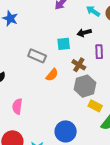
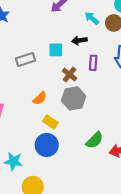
gray rectangle: (37, 56) -> (25, 60), turned -48
orange semicircle: (52, 75) -> (40, 98), moved
yellow rectangle: (95, 106) -> (50, 122), moved

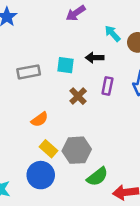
gray hexagon: (74, 98) -> (77, 150), moved

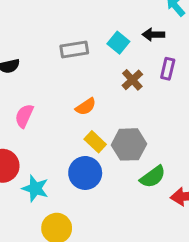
cyan square: (65, 65) -> (118, 43), turned 30

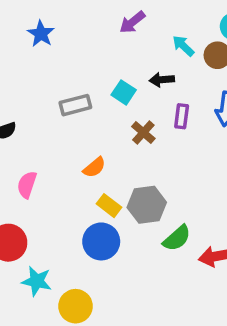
cyan star: (35, 188) -> (37, 281), moved

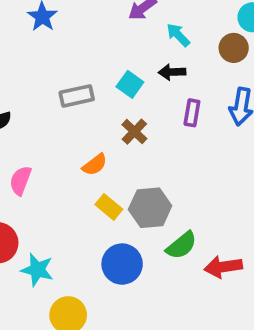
cyan arrow: (183, 46) -> (178, 35), moved
brown cross: (143, 132) -> (134, 132), moved
blue circle: (101, 241) -> (122, 264), moved
cyan star: (37, 281) -> (37, 270), moved

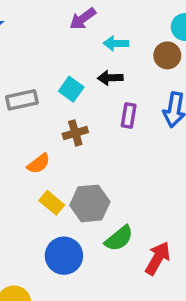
cyan arrow: (178, 35) -> (116, 43), turned -45
brown cross: (134, 132) -> (75, 133), turned 30
red arrow: (223, 267) -> (158, 258), turned 128

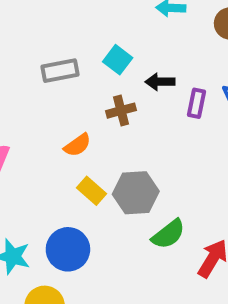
black arrow: (110, 78) -> (160, 82), moved
purple rectangle: (129, 116) -> (197, 103), moved
blue circle: (64, 256) -> (68, 249), moved

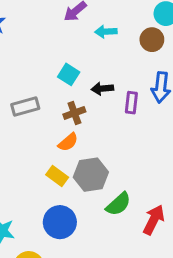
gray rectangle: (60, 71) -> (25, 106), moved
orange semicircle: (77, 145) -> (68, 142), moved
blue circle: (68, 249) -> (60, 222), moved

